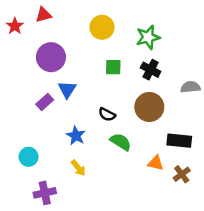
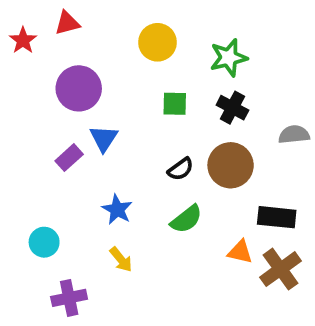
black semicircle: (107, 114) -> (181, 169), moved, turned -63
green semicircle: (121, 142) -> (186, 219), turned 110
brown cross: (182, 174) -> (281, 269), size x1.5

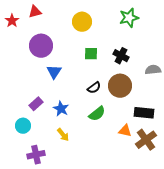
green star: (229, 58) -> (129, 18), moved
purple rectangle: (69, 158) -> (36, 104), moved

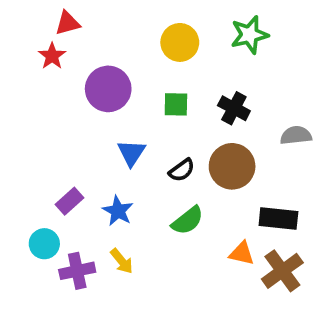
red star: (12, 21) -> (52, 56), moved
yellow circle: (82, 22) -> (180, 42), moved
purple circle: (41, 46) -> (108, 89), moved
blue triangle: (54, 72) -> (131, 153), moved
purple cross: (36, 155) -> (77, 271), moved

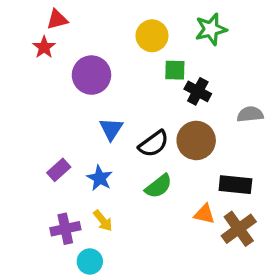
green square: (176, 104) -> (175, 70), moved
black semicircle: (182, 170) -> (154, 144), size x1.4
cyan circle: (44, 244) -> (90, 261), moved

